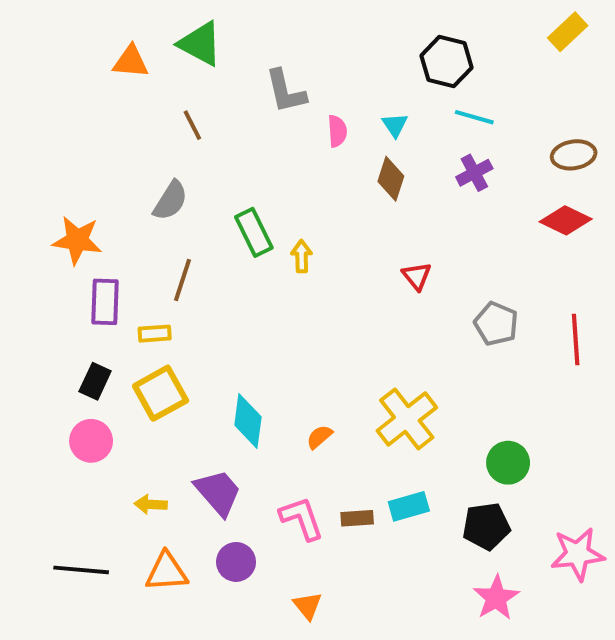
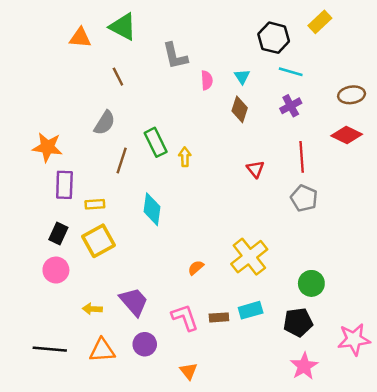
yellow rectangle: (568, 32) -> (320, 22), moved
brown line: (182, 280) -> (122, 161), moved
red line: (576, 340) -> (302, 157), moved
cyan diamond: (248, 421) -> (152, 209), moved

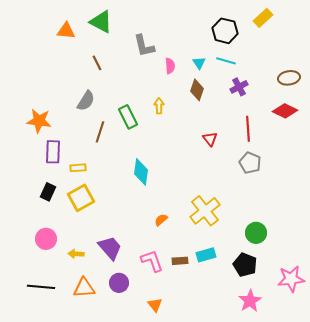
cyan line: (291, 72) -> (226, 61), moved
yellow arrow: (185, 157) -> (159, 106), moved
cyan diamond: (152, 209) -> (141, 172), moved
pink circle: (56, 270) -> (46, 239), moved
black pentagon: (298, 322) -> (245, 265), turned 30

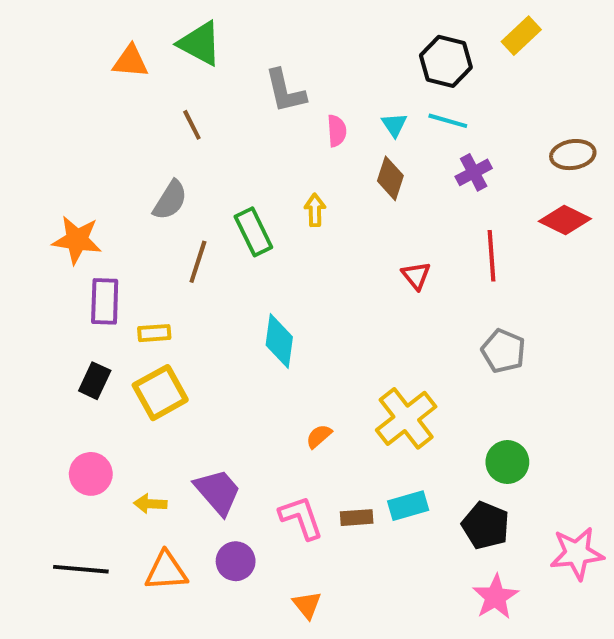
gray pentagon: (250, 163) -> (503, 351), moved

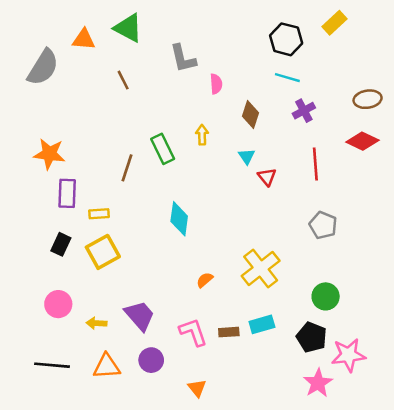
cyan triangle: (394, 125) -> (247, 156), moved
gray semicircle: (170, 200) -> (43, 67), moved, size x1.4
pink star: (577, 553) -> (348, 355), moved

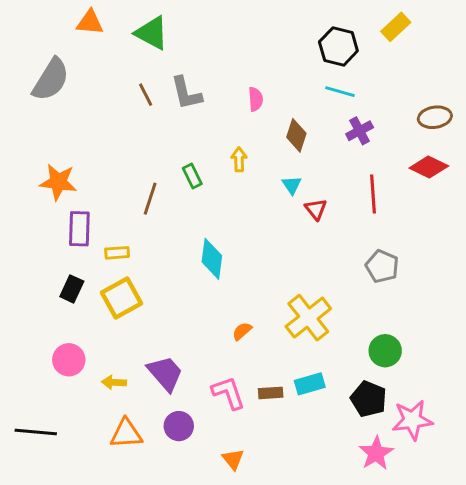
orange triangle: (84, 39) -> (90, 22), moved
gray L-shape: (183, 58) -> (186, 93), moved
green rectangle: (163, 149) -> (192, 176), size x0.7
black line: (52, 365) -> (36, 432), moved

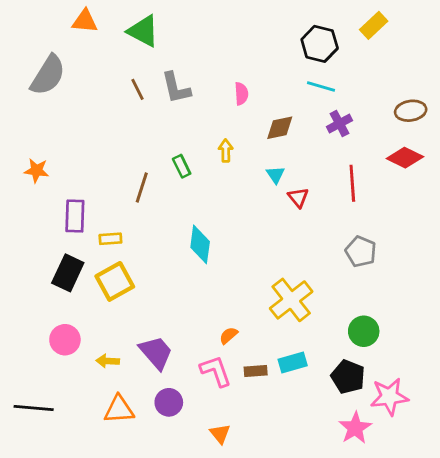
brown diamond: (296, 135) -> (280, 128), turned 60
orange star: (58, 182) -> (36, 170), moved, size x0.7
black rectangle: (72, 289) -> (68, 273), size x1.4
orange semicircle: (242, 331) -> (229, 335), moved

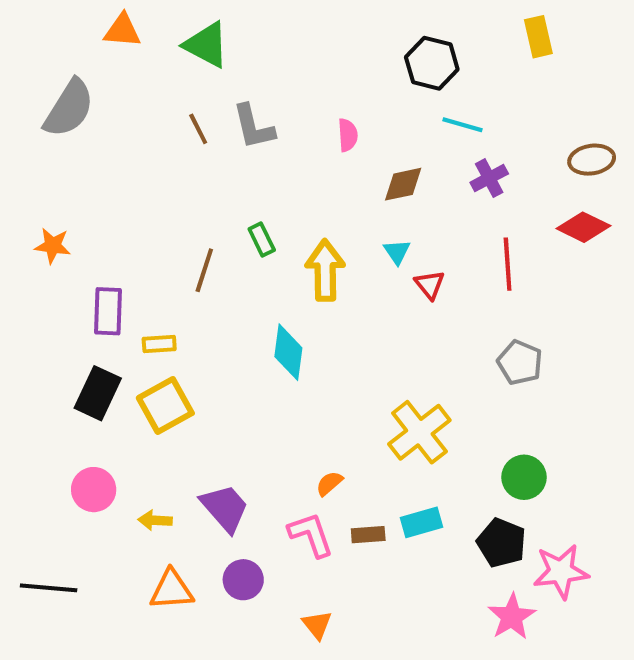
yellow rectangle: (374, 25) -> (538, 37), turned -60
black hexagon: (320, 44) -> (432, 63), moved
yellow arrow: (226, 151) -> (325, 270), moved, size x1.8

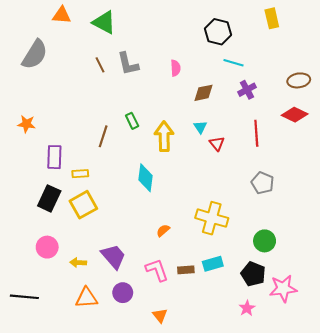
yellow cross: (419, 432) -> (212, 218), turned -36
orange semicircle: (329, 483) -> (163, 231), moved
pink star: (512, 617) -> (247, 308), moved, size x0.7

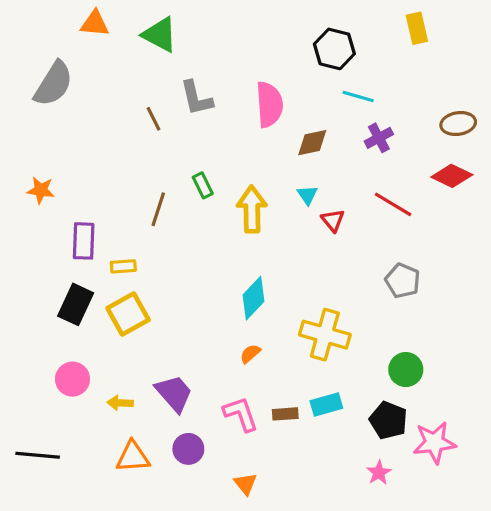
brown line: (100, 65) -> (153, 119), moved
pink semicircle: (176, 68) -> (269, 104), size x1.8
red line: (256, 133) -> (393, 204), turned -55
cyan diamond: (146, 178) -> (253, 298), moved, turned 36

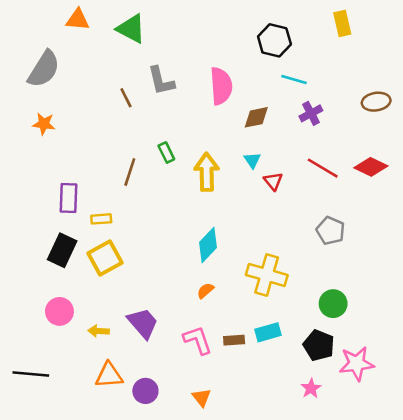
red diamond: (452, 176) -> (371, 167), moved
orange star: (41, 190) -> (44, 124), moved
purple circle: (188, 449) -> (145, 391), moved

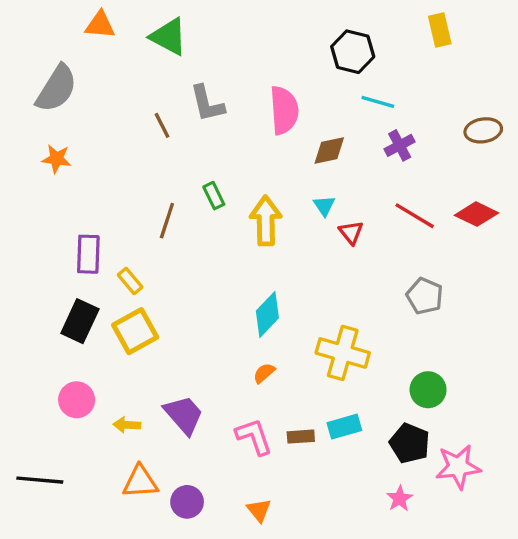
yellow rectangle: (101, 219) -> (130, 281), turned 54

